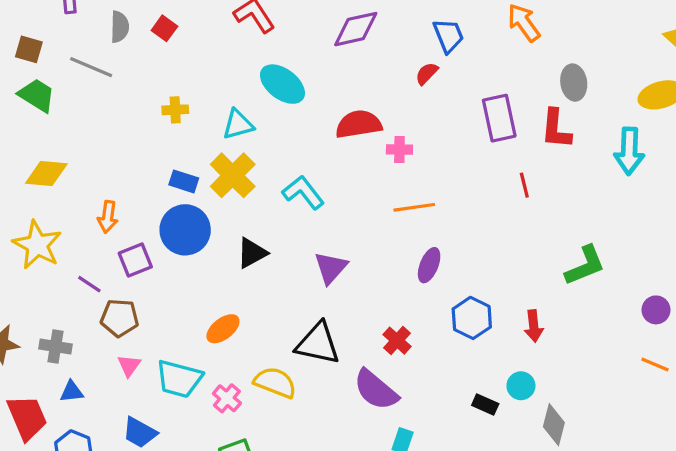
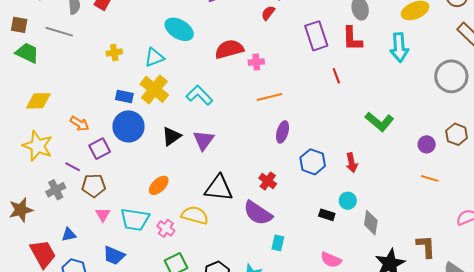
orange arrow: (108, 217) -> (79, 124), turned -60
green L-shape: (585, 265) -> (379, 122), turned 68
purple triangle: (331, 268) -> (204, 140), moved
gray cross: (55, 347) -> (56, 190), moved, turned -30

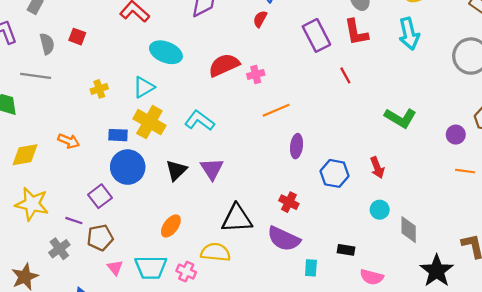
orange arrow: (79, 124) -> (69, 141), moved
black rectangle: (327, 215) -> (346, 250), moved

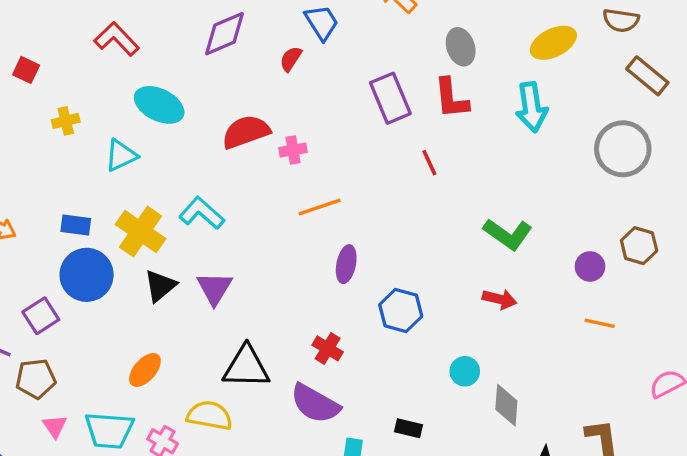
red semicircle: (260, 19) -> (291, 59), moved
yellow cross: (99, 89) -> (66, 121), moved
yellow cross: (149, 122) -> (141, 232), moved
red arrow: (377, 168) -> (500, 299), moved, turned -60

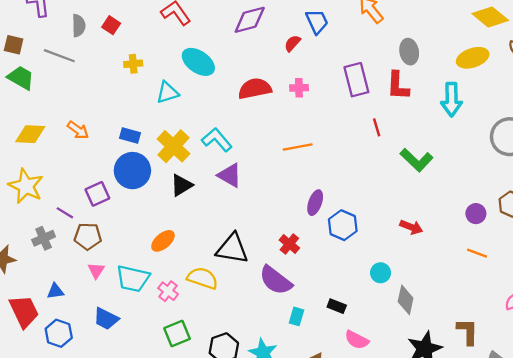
pink cross: (293, 150) -> (299, 88), moved
green L-shape: (508, 234) -> (416, 160), moved
purple ellipse: (346, 264) -> (315, 203), moved
purple triangle: (215, 288) -> (230, 175), moved, turned -40

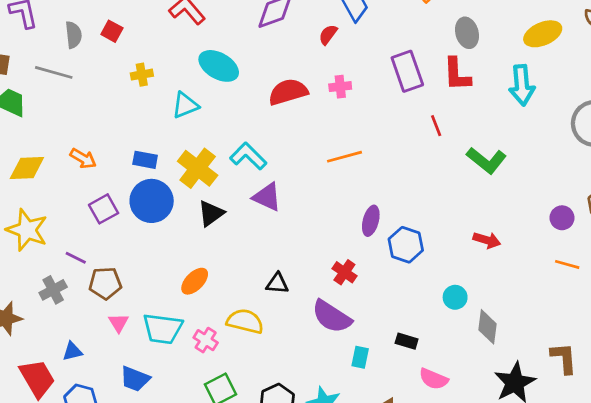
purple square: (97, 194) -> (104, 209), moved
black triangle: (232, 249) -> (277, 283), size x0.6

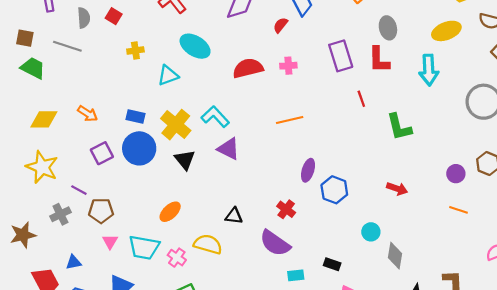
green L-shape: (486, 160) -> (399, 127), turned 36
black triangle: (211, 213) -> (185, 160), turned -35
cyan rectangle: (360, 357) -> (296, 275), turned 70

